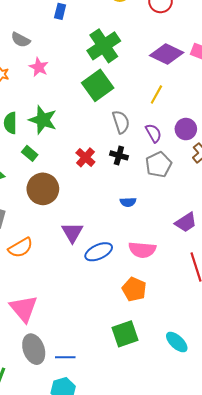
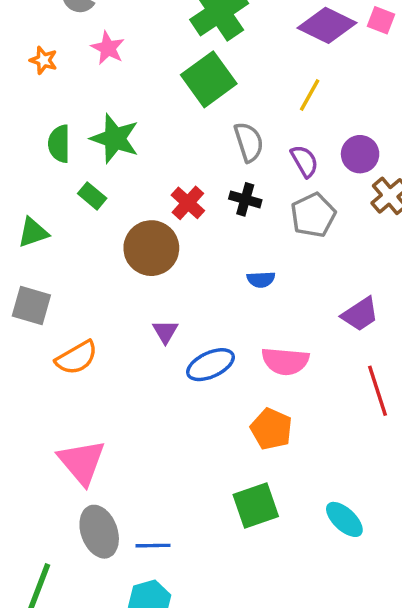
brown circle: (43, 189) -> (151, 248), moved
purple triangle: (72, 232) -> (165, 332), size x0.7

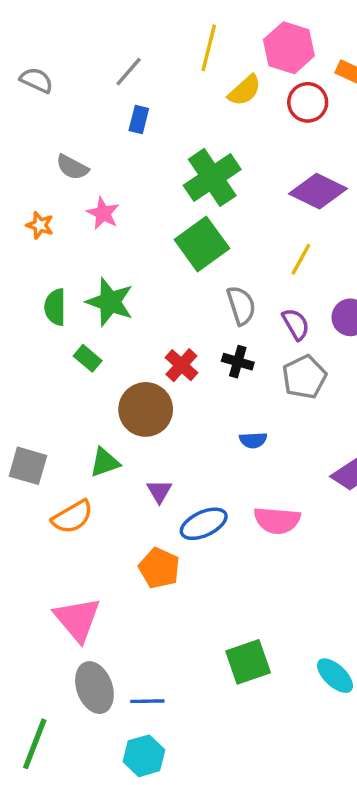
green triangle: (33, 232) -> (105, 462), moved
orange pentagon: (271, 429) -> (159, 568), moved

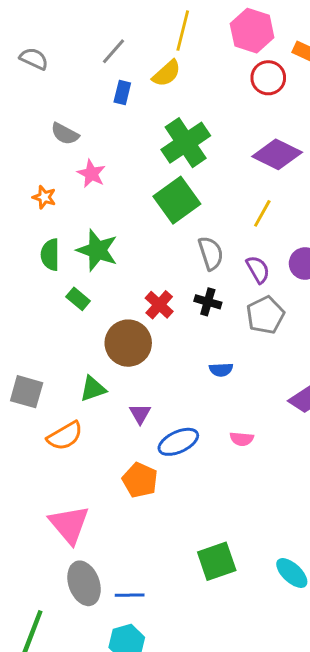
yellow semicircle: (245, 90) -> (167, 73), moved
orange star: (40, 225) -> (44, 197), moved
pink semicircle: (277, 520) -> (242, 439), size x0.6

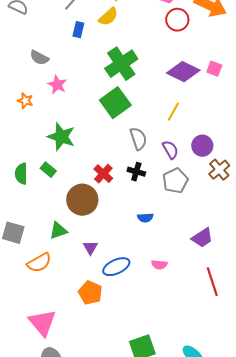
green semicircle: (50, 255) -> (21, 174), moved

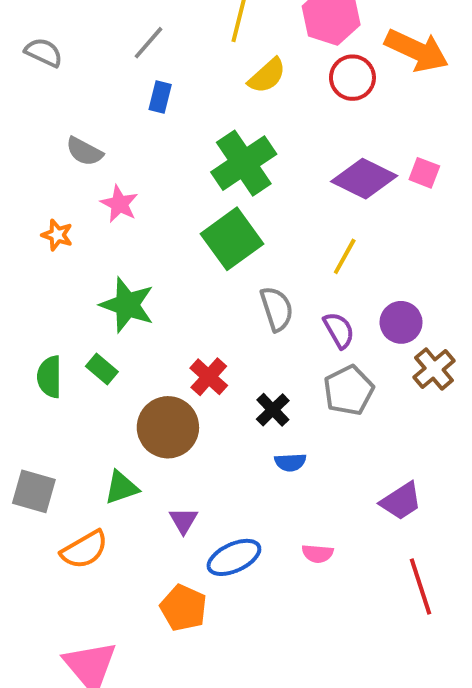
yellow semicircle: (108, 17) -> (267, 76), moved
black cross: (136, 172) -> (273, 410), moved, turned 30

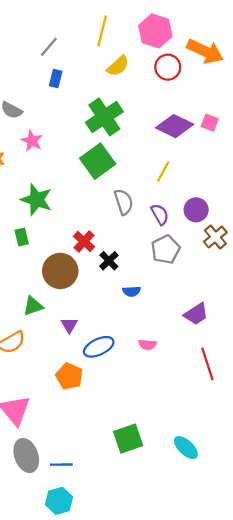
green rectangle: (102, 369) -> (22, 237), turned 36
black cross: (273, 410) -> (109, 261), moved

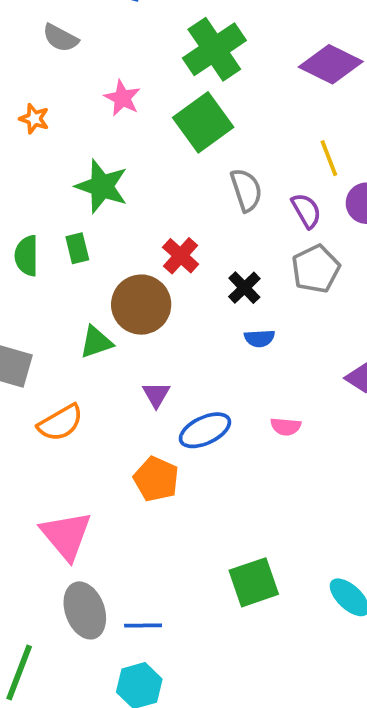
pink star: (32, 141) -> (122, 98), moved
yellow line: (163, 171) -> (329, 158), moved, turned -50
black cross: (109, 261) -> (244, 288), moved
green triangle: (33, 306) -> (96, 342), moved

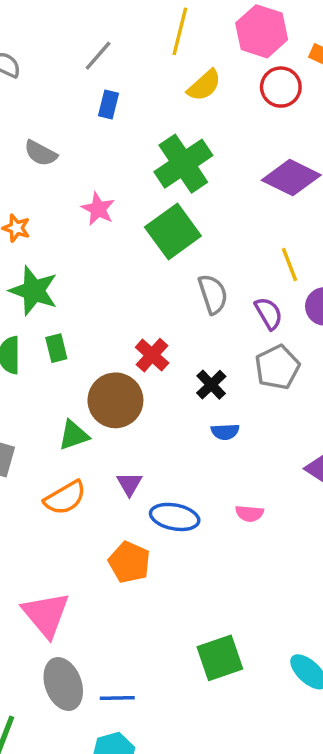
green star: (102, 186) -> (34, 291), moved
orange semicircle: (60, 423) -> (65, 498), moved
blue ellipse: (205, 430) -> (175, 517), turned 36

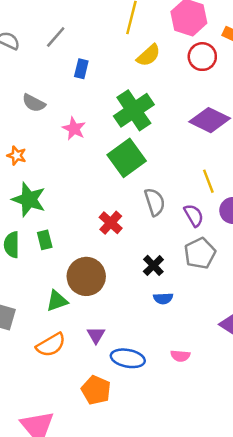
gray line: (98, 56) -> (56, 37), moved
pink star: (98, 209) -> (74, 129), moved
red cross: (152, 355) -> (111, 223), moved

